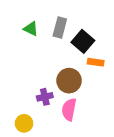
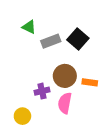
gray rectangle: (60, 28) -> (51, 41), moved, turned 54
orange rectangle: (96, 62) -> (90, 82), moved

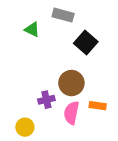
gray rectangle: (51, 41) -> (63, 15), moved, turned 36
orange rectangle: (90, 82) -> (98, 106), moved

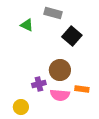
pink semicircle: (71, 113) -> (60, 95), turned -96

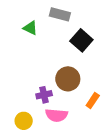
orange rectangle: (82, 89) -> (93, 100), turned -64
pink semicircle: (60, 95) -> (56, 115), moved

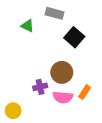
pink semicircle: (56, 115) -> (63, 97), moved
yellow circle: (24, 121) -> (13, 111), moved

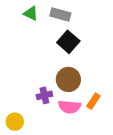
green triangle: (28, 26) -> (31, 13), moved
black square: (74, 37) -> (68, 42), moved

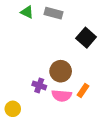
black square: (68, 42) -> (86, 38), moved
purple cross: (44, 95) -> (39, 85), turned 32

